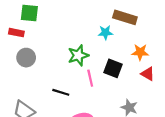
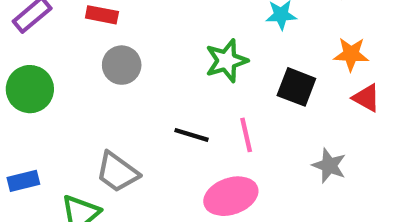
pink line: (90, 78) -> (246, 135), moved

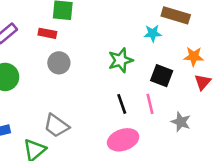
red triangle: (366, 98) -> (203, 82), turned 42
black line: (192, 135) -> (122, 104), moved, turned 54
pink line: (246, 135) -> (150, 104), moved

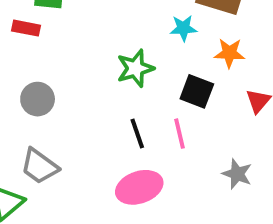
orange star: (194, 56) -> (229, 53), moved
gray circle: (59, 63) -> (38, 99), moved
gray star: (181, 122) -> (237, 174), moved

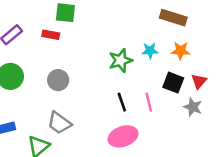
cyan star: (183, 28) -> (150, 51), moved
black square: (197, 91) -> (173, 83), moved
gray star: (237, 174) -> (193, 107), moved

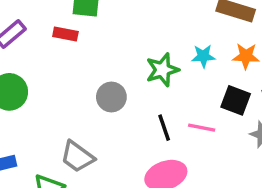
gray circle: (58, 80) -> (111, 97), moved
pink line: (149, 102) -> (202, 128), turned -66

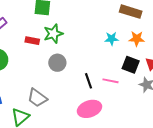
red rectangle: (65, 34) -> (32, 41), moved
green star: (162, 70) -> (53, 34), moved

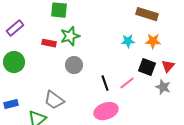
pink line: (111, 81) -> (127, 83), turned -49

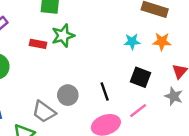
gray circle: (74, 65) -> (68, 95), moved
black square: (147, 67) -> (140, 77), moved
pink line: (127, 83) -> (138, 111), moved

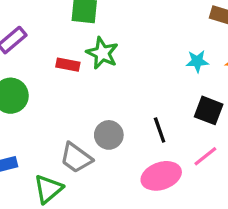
green star: (63, 36) -> (102, 53), turned -30

